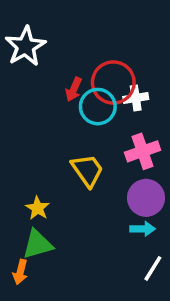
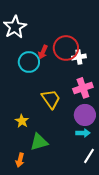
cyan circle: (98, 107) -> (29, 62), moved
green triangle: (38, 244) -> (39, 142), moved
orange arrow: (20, 272) -> (20, 160), moved

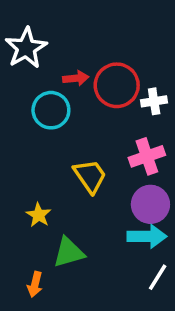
red arrow: (43, 52) -> (76, 78), moved, turned -120
white cross: (79, 57) -> (154, 101), moved
cyan arrow: (83, 133) -> (147, 236), size x1.5

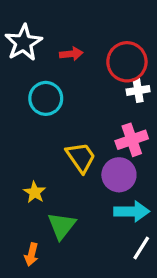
red arrow: (76, 78) -> (71, 54), moved
red circle: (117, 85) -> (127, 62), moved
purple circle: (150, 204) -> (119, 175), moved
green triangle: (69, 252) -> (62, 226), turned -36

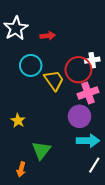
red circle: (127, 62) -> (78, 70), moved
yellow trapezoid: (81, 157) -> (54, 80), moved
yellow star: (35, 192) -> (18, 121), moved

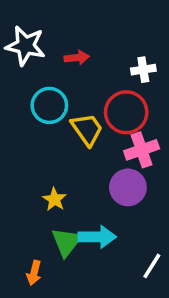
white star: (16, 28) -> (25, 46), turned -30
white cross: (92, 60) -> (143, 70), moved
yellow star: (18, 121) -> (55, 199), moved
cyan arrow: (88, 141) -> (97, 237), moved

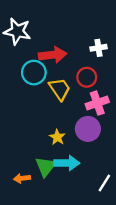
red arrow: (77, 58) -> (53, 55), moved, size x1.6
red circle: (126, 112) -> (87, 77), size x0.7
yellow star: (55, 199) -> (57, 137), moved
orange arrow: (34, 273) -> (22, 178), moved, turned 70

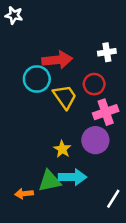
white star: (17, 31) -> (14, 15), moved, size x0.6
green triangle: (46, 167) -> (50, 181), turned 40

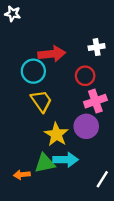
yellow trapezoid: (65, 97) -> (41, 101), moved
yellow star: (62, 149) -> (56, 134), size x1.5

